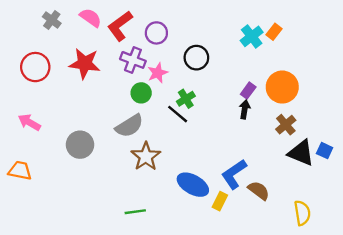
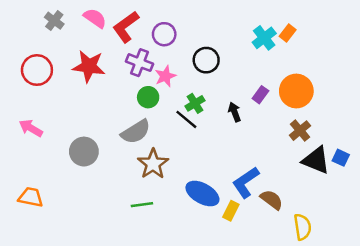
black arrow: (245, 109) -> (235, 112), moved, turned -30
orange trapezoid: (20, 171) -> (31, 197), moved
green line: (135, 212) -> (142, 205), moved
yellow semicircle: (302, 213) -> (302, 227), moved

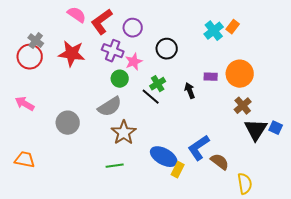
gray cross: (54, 21) -> (36, 41), moved
purple rectangle: (260, 95) -> (211, 77), turned 56
black triangle: (316, 160) -> (256, 130), turned 40
yellow rectangle: (231, 211) -> (178, 170), moved

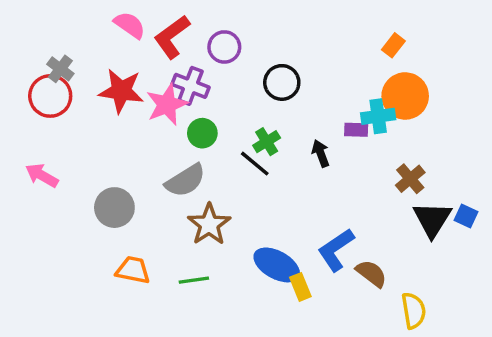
cyan cross: (214, 31) -> (378, 116), moved, turned 30
pink star: (134, 62) -> (167, 104), moved, size x1.4
orange circle: (240, 74) -> (405, 96), moved
orange trapezoid: (25, 160) -> (133, 270), moved
yellow rectangle: (178, 170) -> (300, 287), turned -49

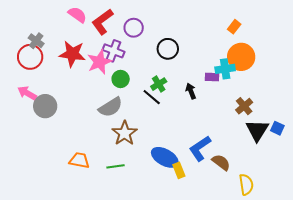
pink arrow: (42, 175) -> (27, 93), moved
gray circle: (114, 208) -> (45, 106), moved

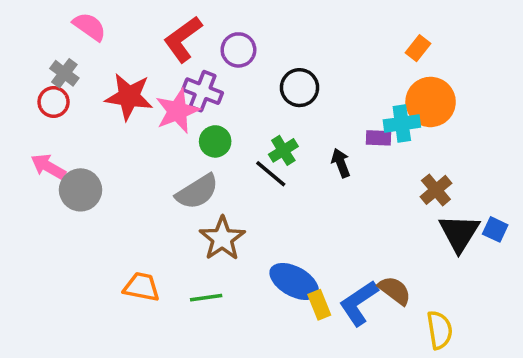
pink semicircle: (77, 15) -> (89, 27), moved
red circle: (30, 57) -> (54, 102), size x0.7
blue L-shape: (200, 148) -> (359, 303), moved

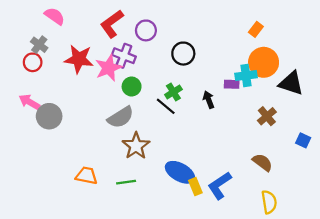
black triangle: (459, 233) -> (291, 83), moved, turned -44
brown semicircle: (395, 290) -> (262, 162), moved

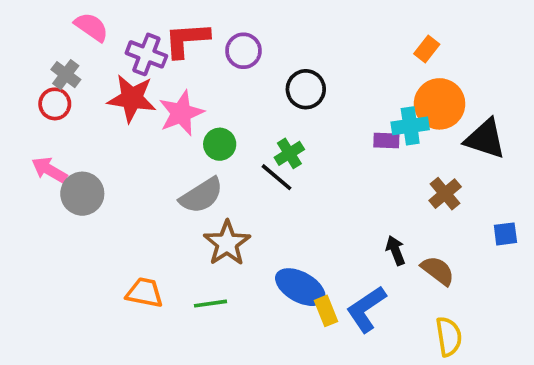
red L-shape: (112, 24) -> (187, 40), turned 32
purple cross: (124, 56) -> (146, 54), moved
black arrow: (209, 100) -> (396, 250), moved
blue square: (303, 140) -> (505, 234), turned -32

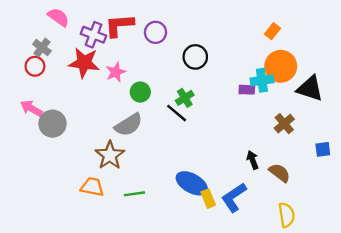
pink star: (181, 113) -> (116, 72), size x0.7
brown star: (227, 243) -> (110, 155), moved

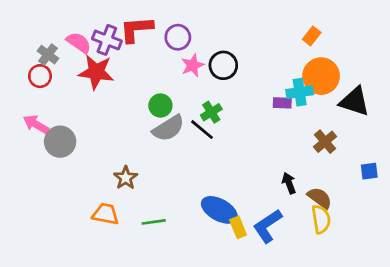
pink semicircle: (58, 17) -> (79, 43), moved
pink star: (116, 72) -> (193, 65), moved
gray semicircle: (129, 125) -> (168, 128), moved
brown star: (110, 155) -> (126, 178), size x0.7
yellow semicircle: (287, 215) -> (321, 219), moved

